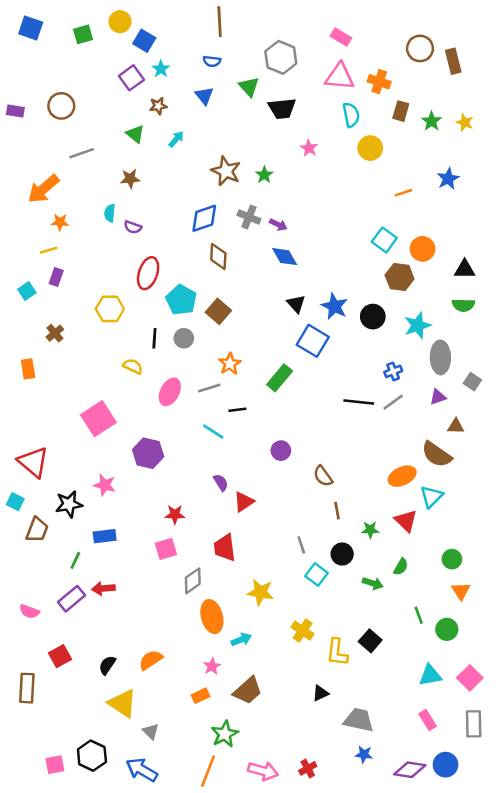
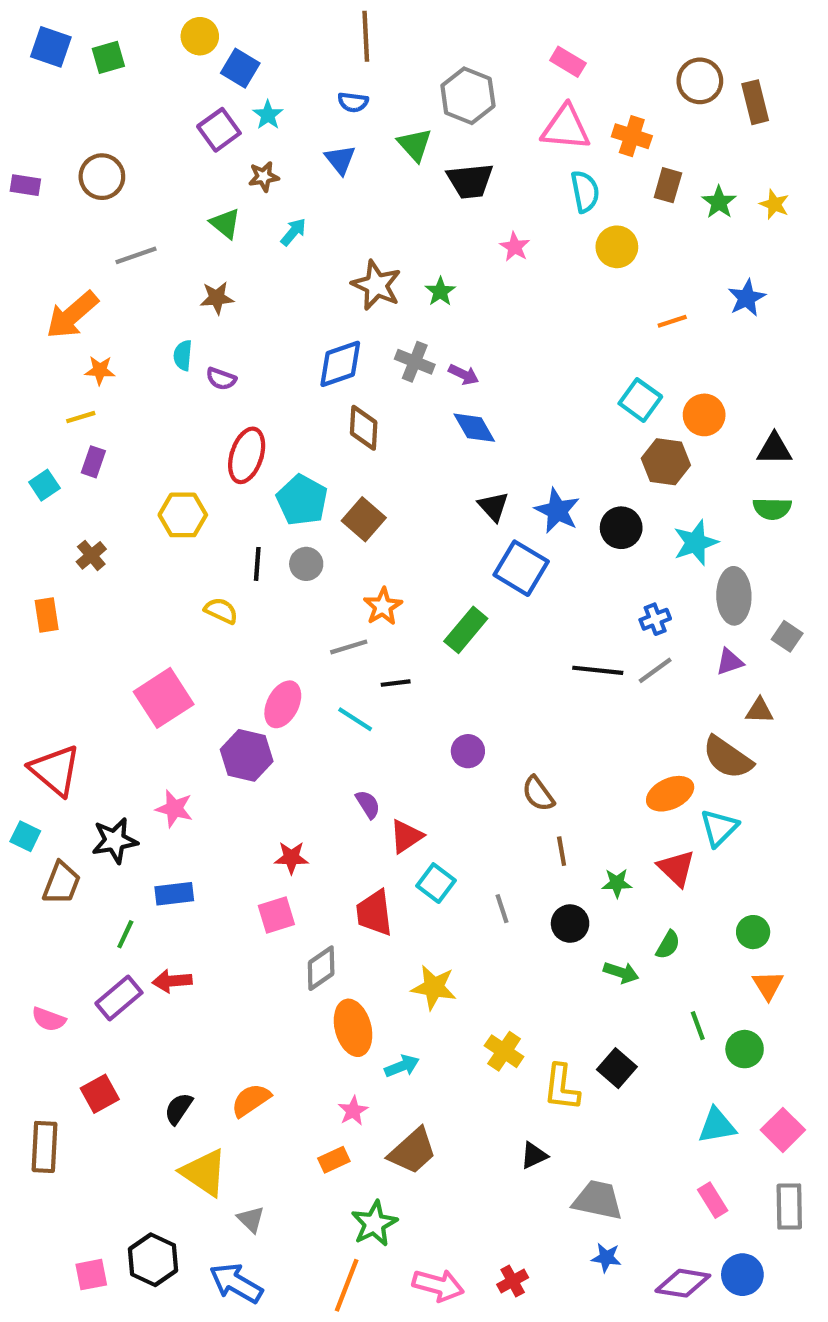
green square: (83, 34) -> (108, 57), moved
pink ellipse: (170, 392) -> (283, 704), moved
cyan square: (317, 574) -> (436, 883), moved

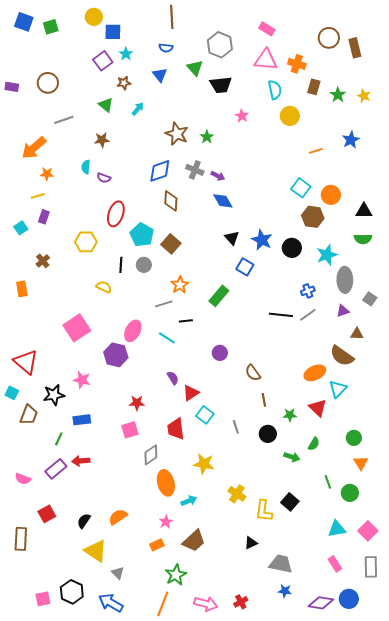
blue square: (240, 68) -> (113, 32), turned -30
blue square: (521, 568) -> (245, 267), size x0.7

